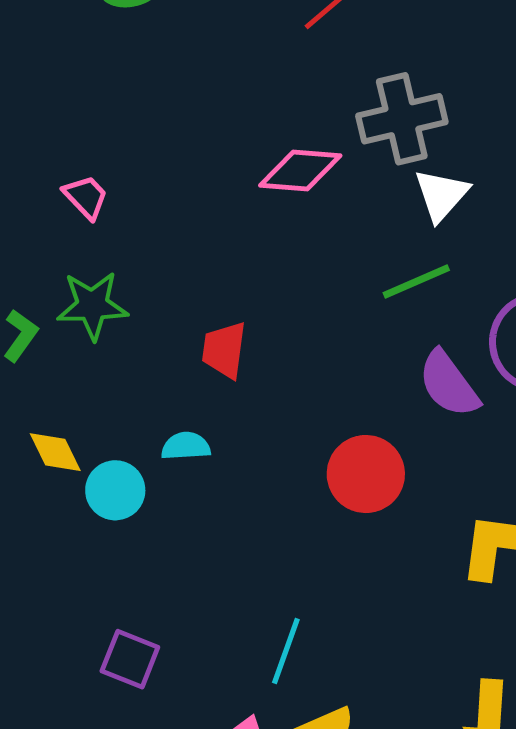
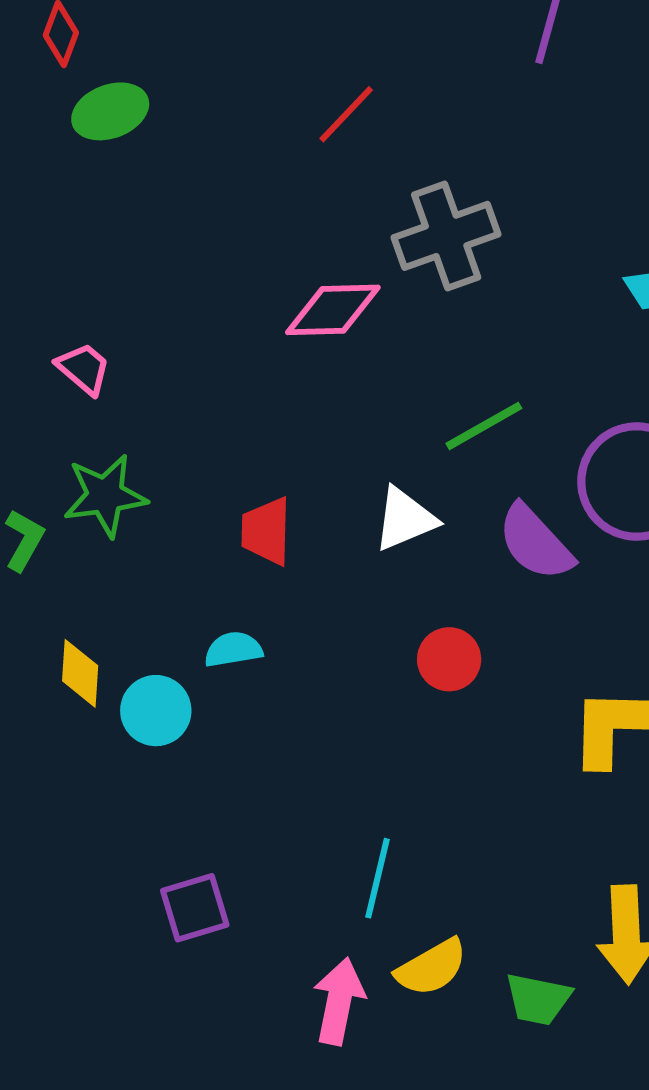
white triangle: (441, 195) -> (405, 519), moved, turned 32
yellow diamond: (55, 452) -> (80, 673), turned 36
red circle: (366, 474) -> (449, 659), size x0.7
purple square: (130, 659) -> (195, 908), turned -32

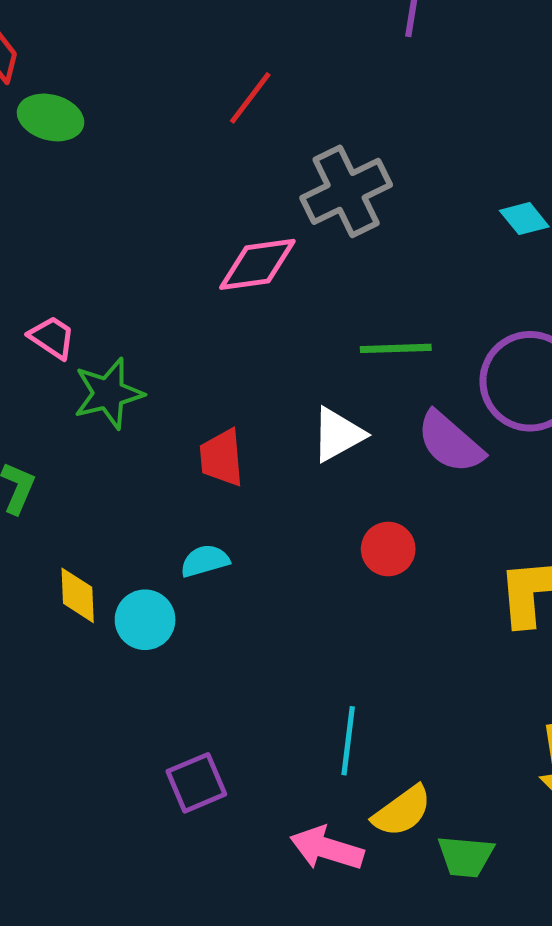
green ellipse: (110, 111) -> (51, 117), turned 42
green line: (484, 426) -> (396, 348), turned 34
green star: (105, 496) -> (108, 393), moved
green trapezoid: (538, 999) -> (466, 856), moved
pink arrow: (339, 1001) -> (327, 848), turned -78

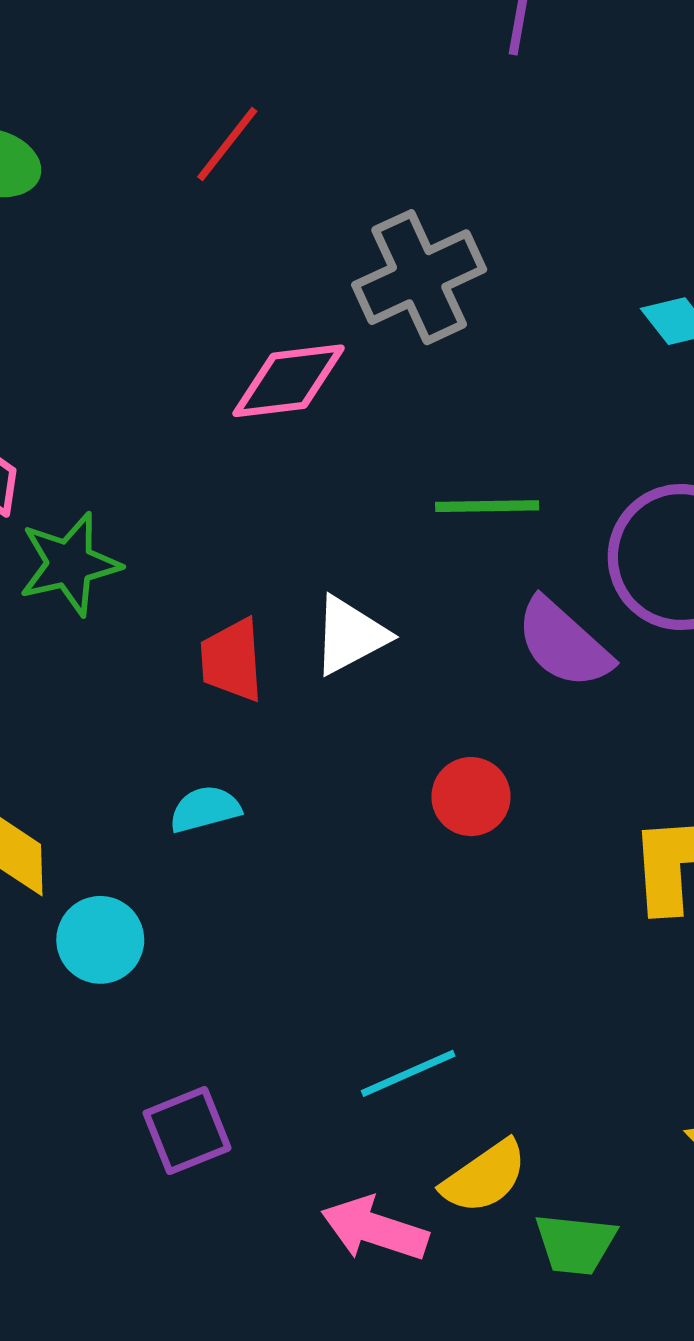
red line: (250, 98) -> (227, 144), moved
white triangle: (338, 435) -> (350, 635), moved
cyan circle: (145, 620) -> (100, 940), moved
cyan line: (348, 741) -> (408, 1073), turned 58

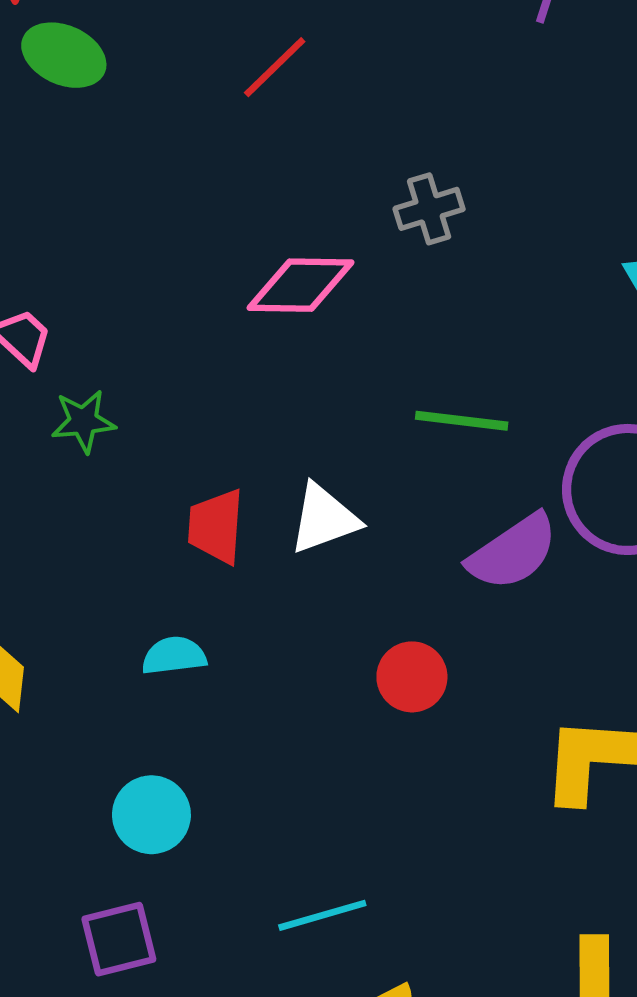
gray cross: (419, 277) -> (429, 209), size x0.6
green star: (70, 564) -> (83, 421), size x0.7
purple semicircle: (563, 643) -> (513, 552), turned -84
cyan circle: (100, 940) -> (151, 815), moved

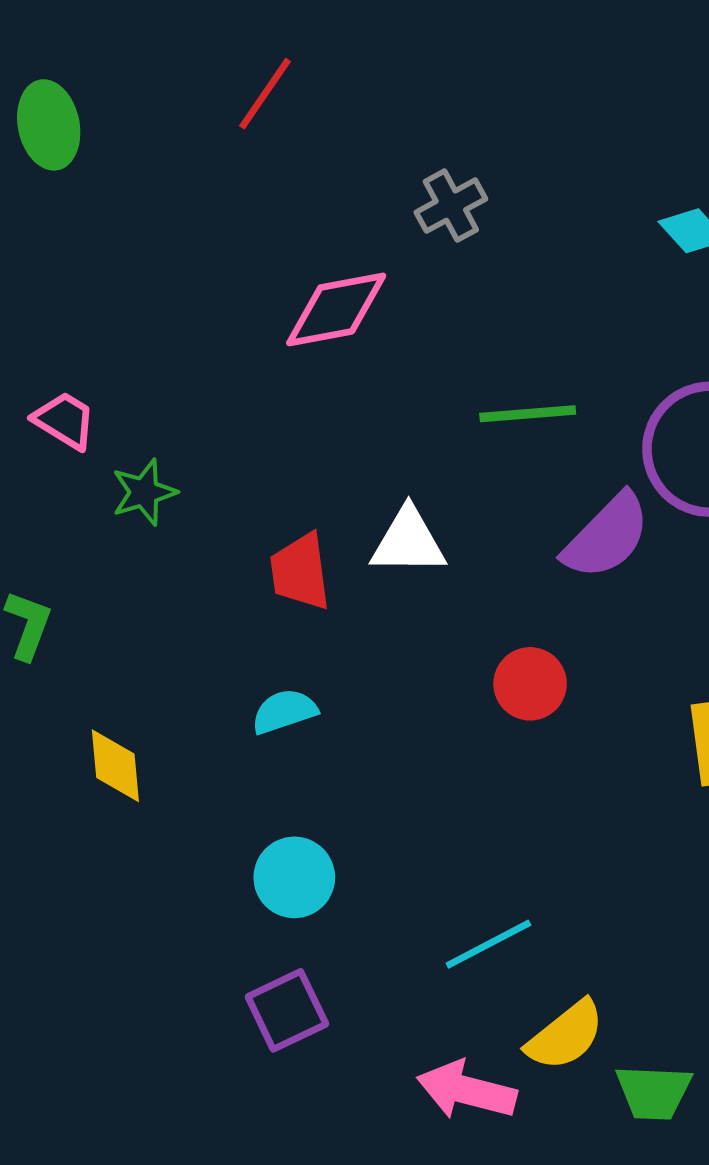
green ellipse: (64, 55) -> (49, 125), turned 66
white triangle: (324, 519) -> (408, 542), turned 32

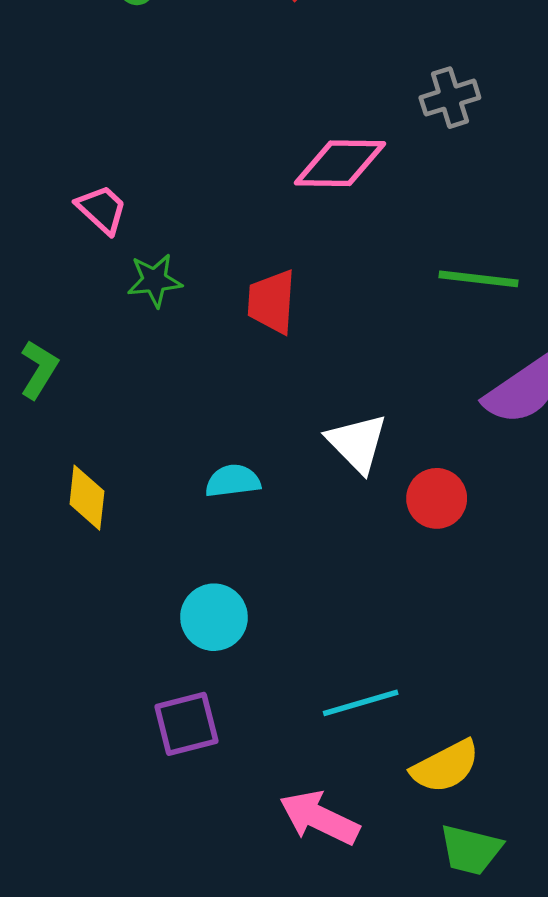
white triangle: (408, 542) -> (357, 443), moved, turned 34
red trapezoid: (300, 572) -> (272, 302), moved
yellow semicircle: (565, 1036) -> (445, 766), moved

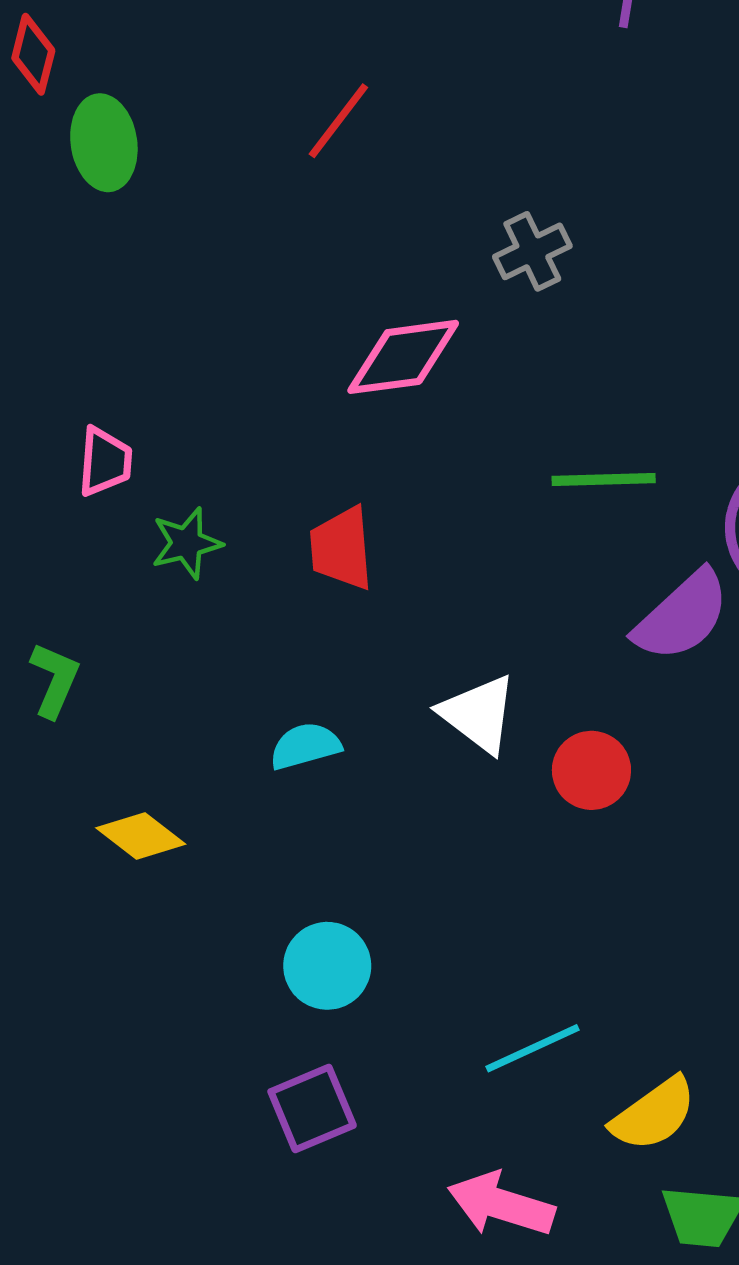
pink trapezoid: (102, 209) -> (105, 462), turned 60
cyan semicircle: (233, 481) -> (305, 746), moved
yellow diamond: (87, 498) -> (141, 836), turned -50

